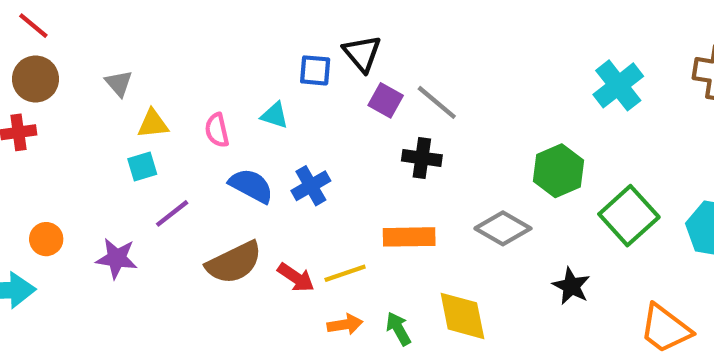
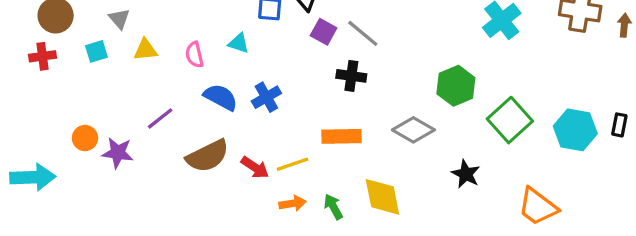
cyan square: (142, 167) -> (96, 51), moved
orange circle: (46, 239) -> (85, 138), moved

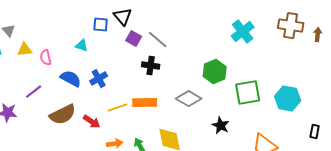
pink semicircle: (194, 55) -> (46, 58), moved
green square: (510, 120) -> (248, 93), turned 32
black rectangle: (619, 125) -> (315, 132), moved
yellow line: (293, 164) -> (118, 108), moved

